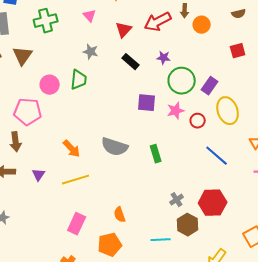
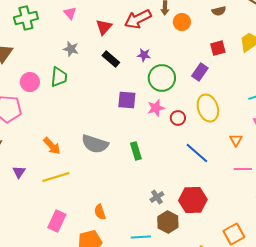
purple rectangle: (210, 86) -> (200, 72), moved

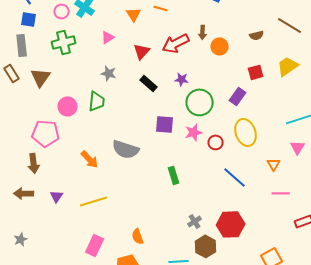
pink triangle: (70, 13) -> (108, 37), turned 40
gray semicircle: (95, 144) -> (126, 149), moved
orange arrow: (52, 146) -> (90, 159), moved

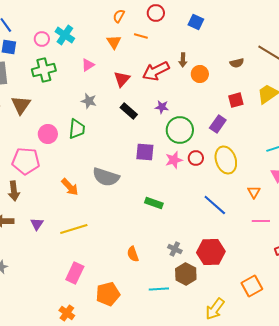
red circle: (216, 142) -> (196, 158), moved
green rectangle: (174, 175) -> (154, 203), turned -54
gray cross: (195, 221) -> (175, 249), turned -32
orange semicircle: (138, 236) -> (133, 254), moved

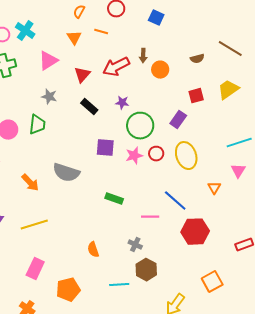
pink triangle: (88, 65) -> (48, 61), size x1.5
pink line: (261, 221) -> (150, 217), moved
red hexagon: (211, 252) -> (195, 232), moved

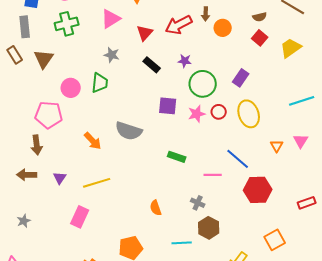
red square: (196, 96) -> (260, 38), moved, turned -35
pink triangle: (238, 171) -> (301, 141), moved
pink rectangle: (35, 269) -> (80, 217), moved

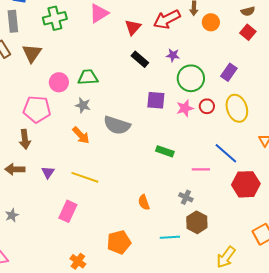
gray star: (112, 55) -> (83, 105), moved
green trapezoid: (100, 83) -> (88, 77), turned -100
yellow line: (97, 183) -> (85, 177), turned 36

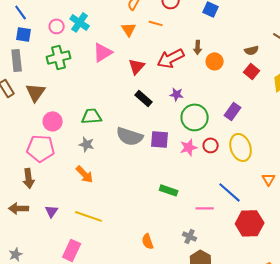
pink circle: (59, 82) -> (53, 121), moved
gray semicircle: (117, 125) -> (130, 136), moved

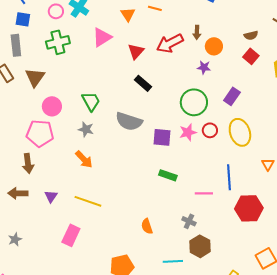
purple star: (177, 94) -> (204, 67), moved
green trapezoid: (92, 116) -> (91, 101), turned 65
purple square: (160, 139) -> (162, 137), moved
blue line: (230, 192) -> (229, 177), turned 45

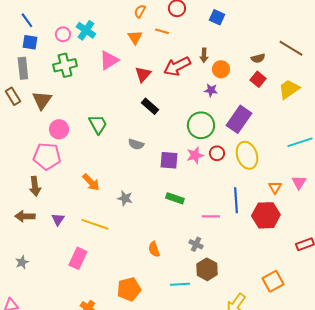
purple rectangle: (232, 96) -> (239, 119), size x1.5
gray semicircle: (129, 121) -> (136, 144), size x0.6
gray star: (86, 129) -> (125, 198), moved
red hexagon: (249, 208) -> (266, 215), moved

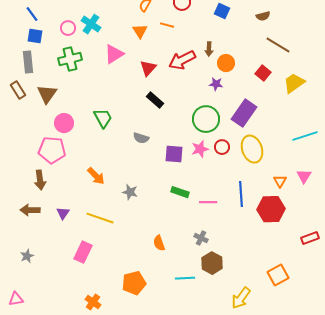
brown line: (291, 48) -> (278, 45), moved
brown semicircle: (258, 58) -> (263, 16), moved
pink line: (211, 216) -> (208, 202), moved

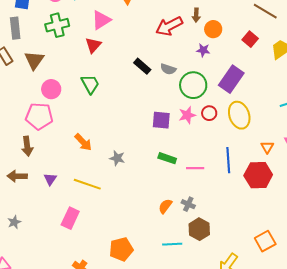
red triangle: (148, 68) -> (93, 45), moved
gray semicircle: (141, 138) -> (168, 69), moved
orange semicircle: (159, 243) -> (165, 206), moved, turned 56

